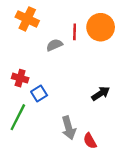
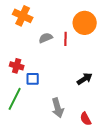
red line: (75, 32) -> (66, 39), moved
blue square: (39, 93) -> (33, 79), turned 32
red semicircle: (90, 141) -> (86, 119), moved

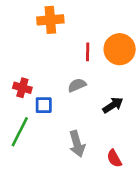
orange cross: (23, 16) -> (50, 20), moved, turned -30
orange circle: (85, 23) -> (120, 49), moved
gray semicircle: (46, 38) -> (77, 85), moved

